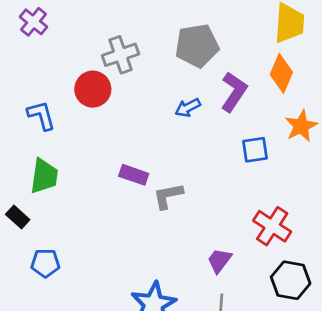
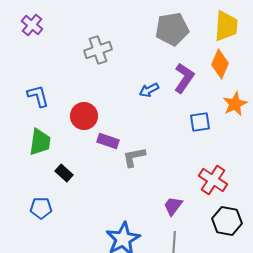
gray pentagon: (197, 46) -> (172, 29), moved
red circle: (93, 89) -> (84, 116), moved
black rectangle: (18, 217) -> (64, 173), moved

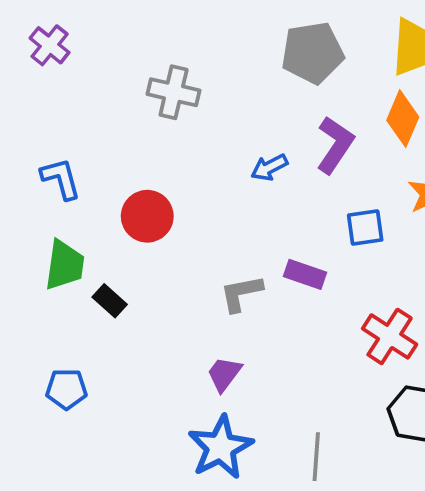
gray cross: (98, 50) -> (174, 92), turned 32
purple rectangle: (108, 141) -> (305, 274), moved
black rectangle: (64, 173) -> (110, 301), moved
purple trapezoid: (173, 206) -> (224, 374), moved

